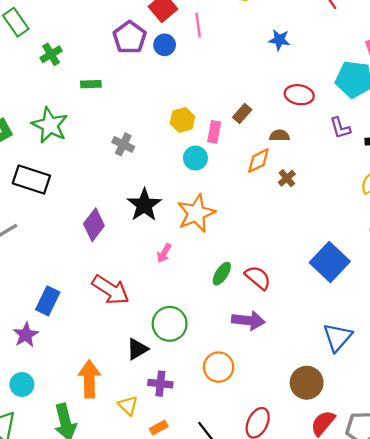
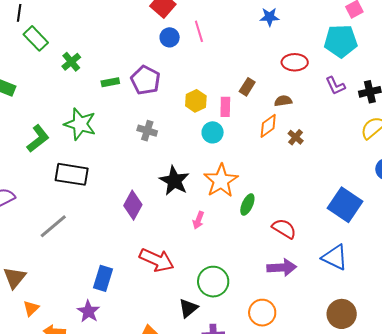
pink line: (198, 25) -> (199, 31), moved
purple pentagon: (130, 37) -> (146, 80), moved
green ellipse: (222, 274) -> (247, 205), moved
blue triangle: (337, 337) -> (335, 257), moved, turned -36

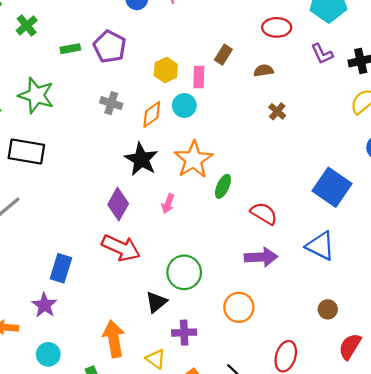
orange diamond: (268, 126) -> (152, 114), moved
purple diamond: (133, 205) -> (118, 204), moved
brown circle: (342, 314) -> (328, 309), size x0.6

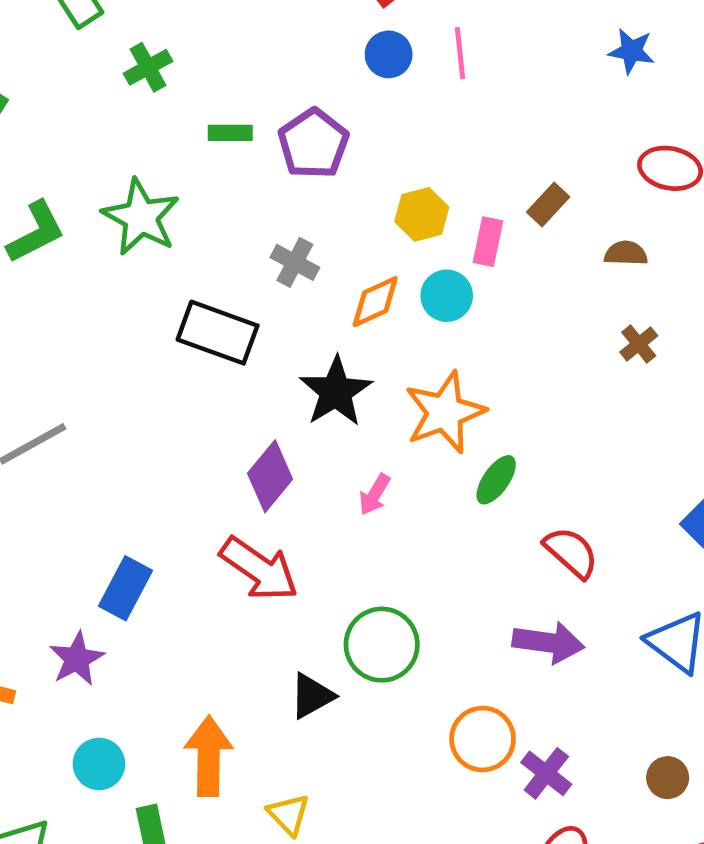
black rectangle: (26, 151) -> (218, 333), moved
purple cross: (184, 333) -> (546, 773), moved, turned 30
cyan circle: (48, 354) -> (99, 764), moved

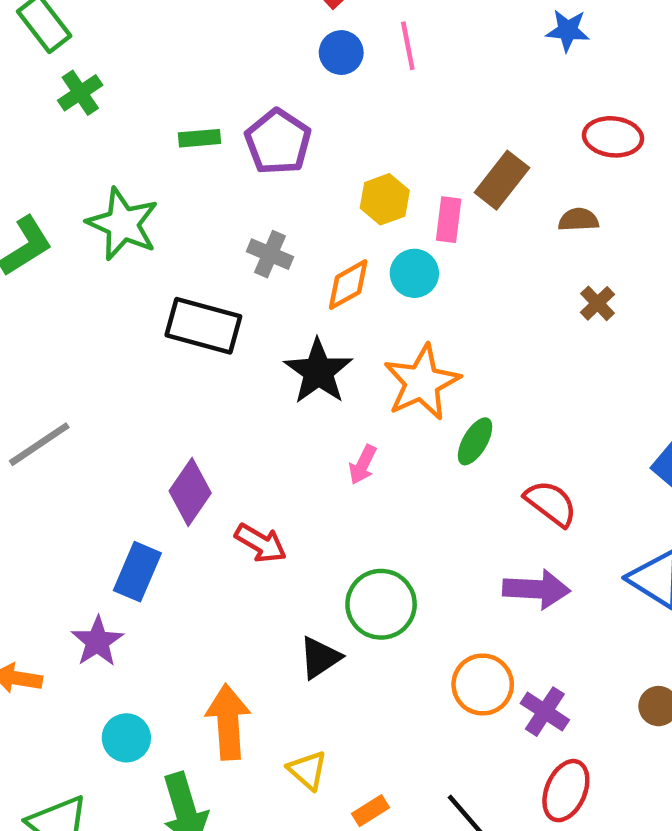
green cross: (148, 67) -> (80, 93), moved
brown rectangle: (548, 204) -> (502, 180), size x1.4
purple diamond: (270, 476) -> (190, 492), moved
red arrow: (259, 569) -> (261, 543), size x0.7

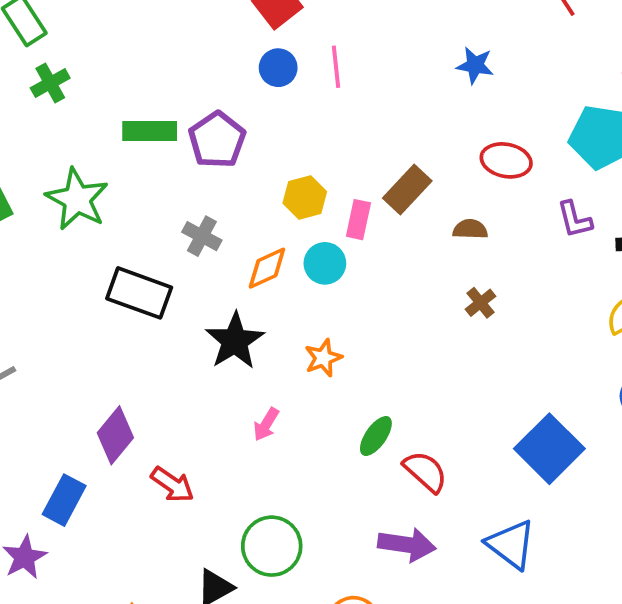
green rectangle: (200, 138) -> (150, 131), size x1.5
orange star: (422, 382) -> (323, 358), size x0.6
green ellipse: (475, 441) -> (376, 436), moved

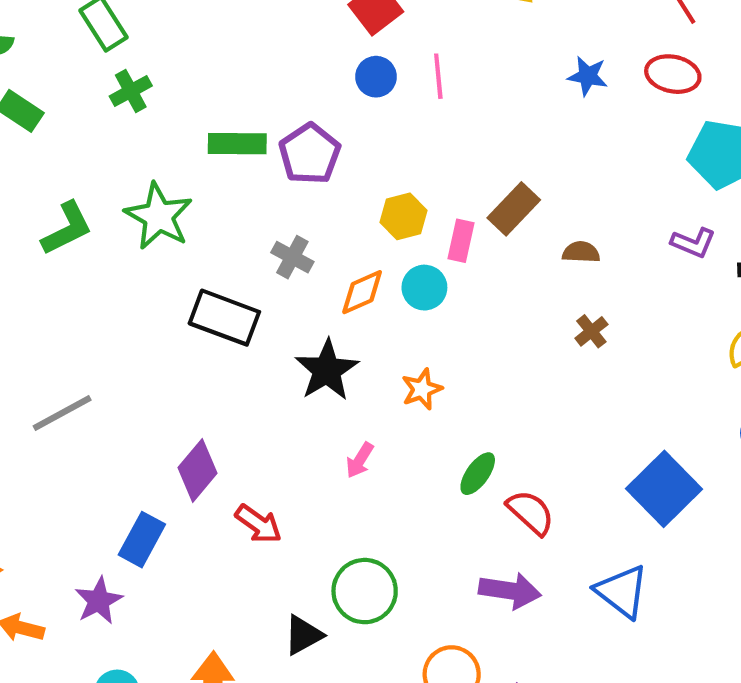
red ellipse: (506, 160) -> (673, 74), moved
purple L-shape: (575, 219) -> (693, 243), turned -54

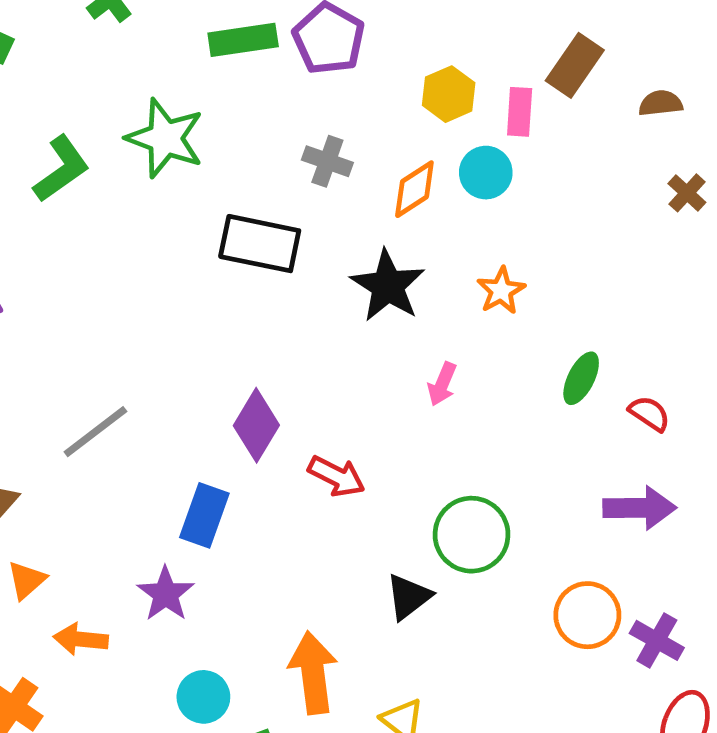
gray line: (62, 413) -> (95, 432), moved
red semicircle: (531, 512) -> (649, 414), size x0.7

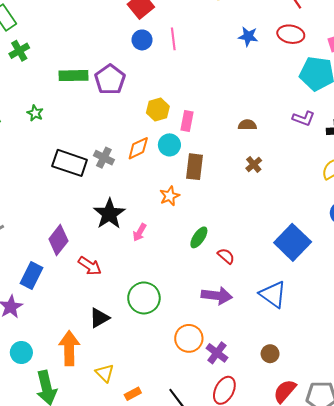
brown rectangle: (575, 65) -> (194, 167), moved, turned -35
green star: (165, 138) -> (35, 113), size x0.5
gray cross: (327, 161) -> (104, 158), moved
black star: (388, 286) -> (109, 214), moved
black triangle: (409, 597) -> (99, 318), moved

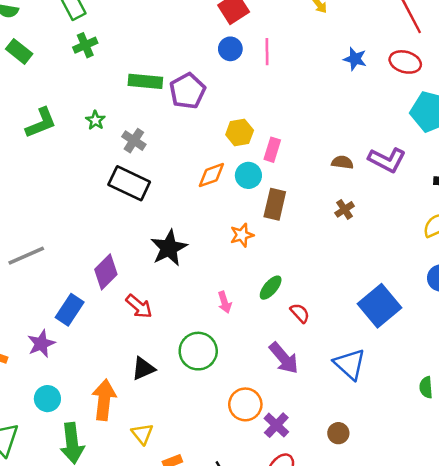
purple L-shape: (304, 118) -> (387, 160), moved, size x1.4
gray cross: (104, 158) -> (134, 141), moved
pink arrow: (140, 232) -> (225, 302), moved, turned -54
purple arrow: (217, 296) -> (284, 358), turned 36

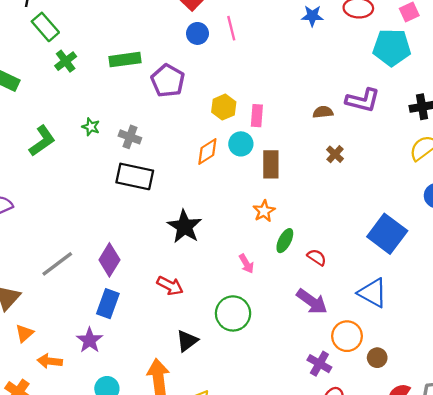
green rectangle: (145, 81) -> (125, 60), moved
orange star: (242, 235) -> (264, 211), moved
purple diamond: (106, 272) -> (109, 260), moved
orange circle: (245, 404) -> (347, 336), moved

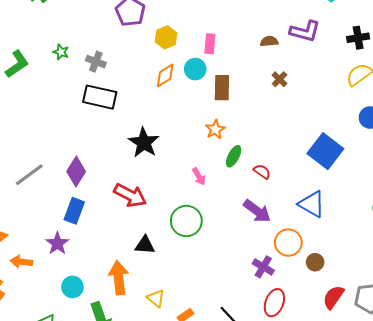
yellow hexagon: (224, 107) -> (166, 37), moved
red arrow: (170, 286) -> (130, 195), size x1.4
black triangle: (187, 341) -> (145, 245), turned 40

